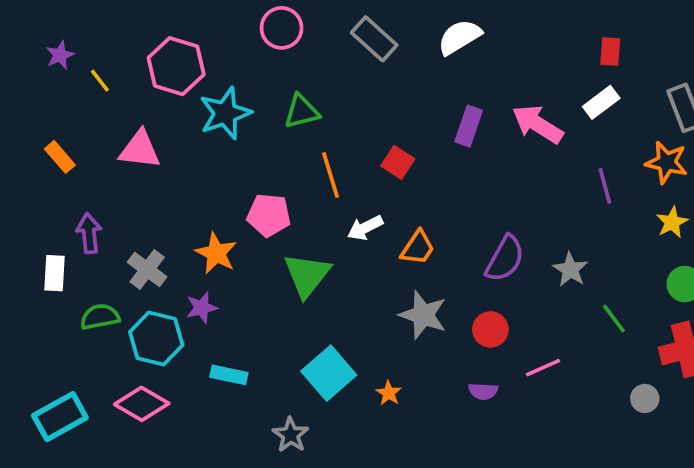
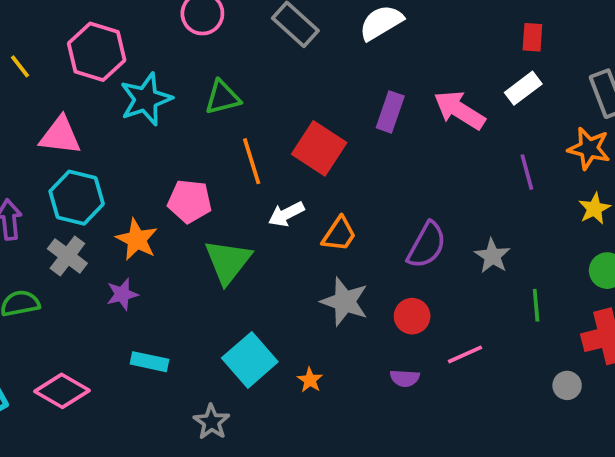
red square: (398, 162) -> (319, 148), size x1.6
green line: (614, 319) -> (536, 305), turned 32
cyan hexagon: (156, 339) -> (77, 198), moved

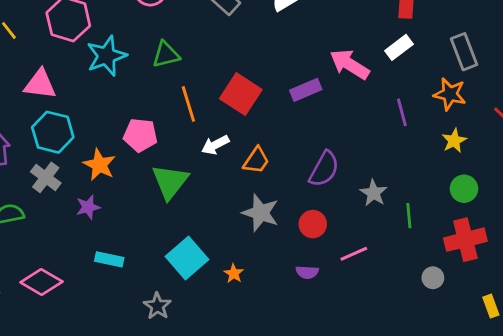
purple rectangle: (390, 112) -> (306, 90), moved, turned 48
gray star: (492, 256) -> (374, 193), moved

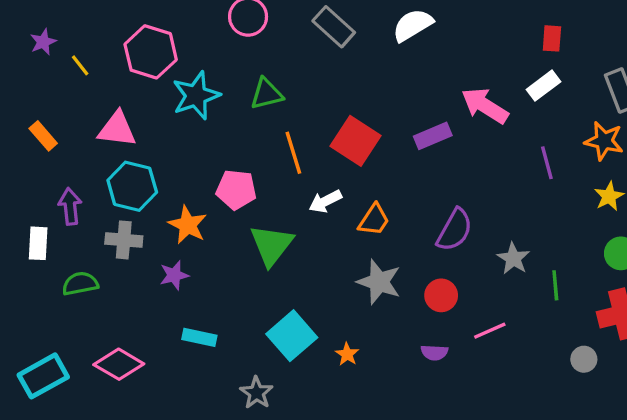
gray cross: (46, 177) -> (124, 240), turned -32

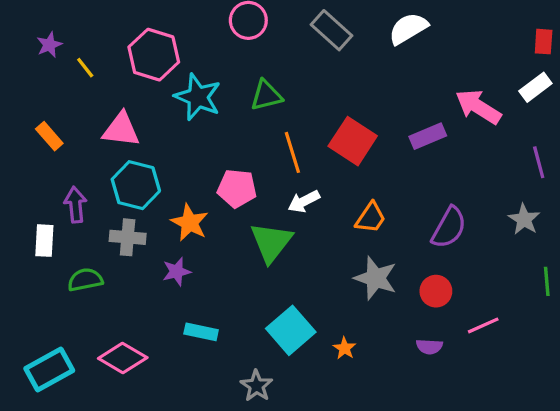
cyan star: (196, 96) -> (198, 97), turned -30
white arrow: (325, 201) -> (304, 201), moved
gray star: (513, 258) -> (524, 219), moved

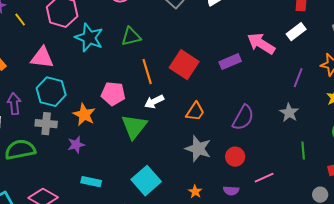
purple line: (539, 162) -> (298, 78), turned 36
green semicircle: (85, 280) -> (20, 150), size x1.4
orange star: (345, 348) -> (195, 192), moved

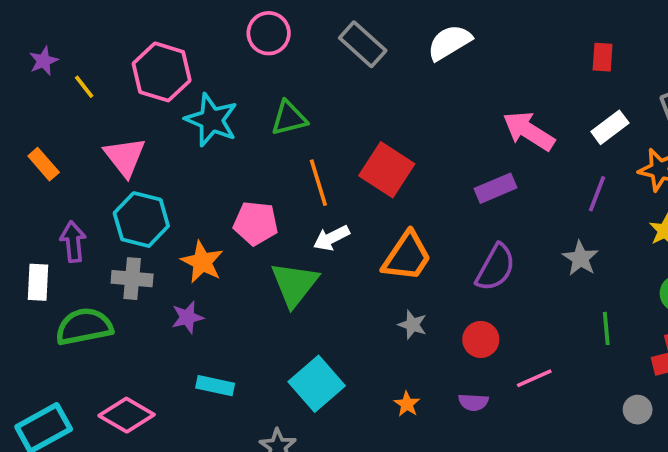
white rectangle: (296, 32) -> (610, 127), moved
pink triangle: (42, 58) -> (125, 157), turned 45
purple rectangle: (230, 62) -> (496, 188), moved
orange trapezoid: (195, 112) -> (407, 256), size x1.4
gray star: (198, 149) -> (413, 325), size x0.6

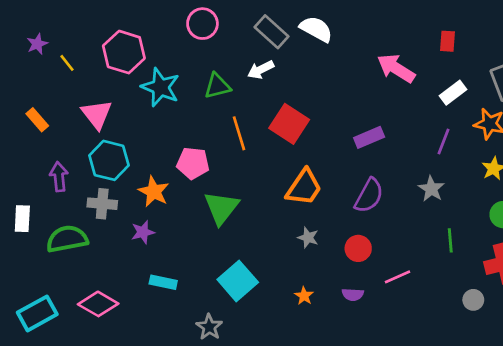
white semicircle: (449, 42) -> (316, 29), moved, turned 60
pink arrow: (529, 131) -> (396, 68), moved
white arrow: (331, 238) -> (261, 70), moved
white rectangle: (38, 282) -> (22, 219), moved

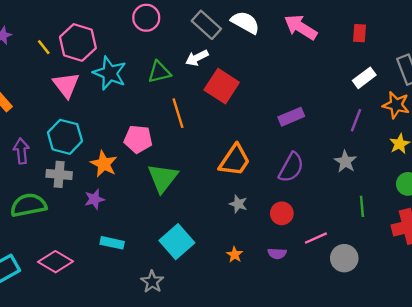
yellow line: (67, 63) -> (44, 47), moved
pink arrow: (396, 68) -> (301, 27), moved
pink triangle: (97, 114) -> (66, 85), moved
red square: (289, 124) -> (222, 86), moved
gray circle: (473, 300) -> (344, 258), moved, size x1.5

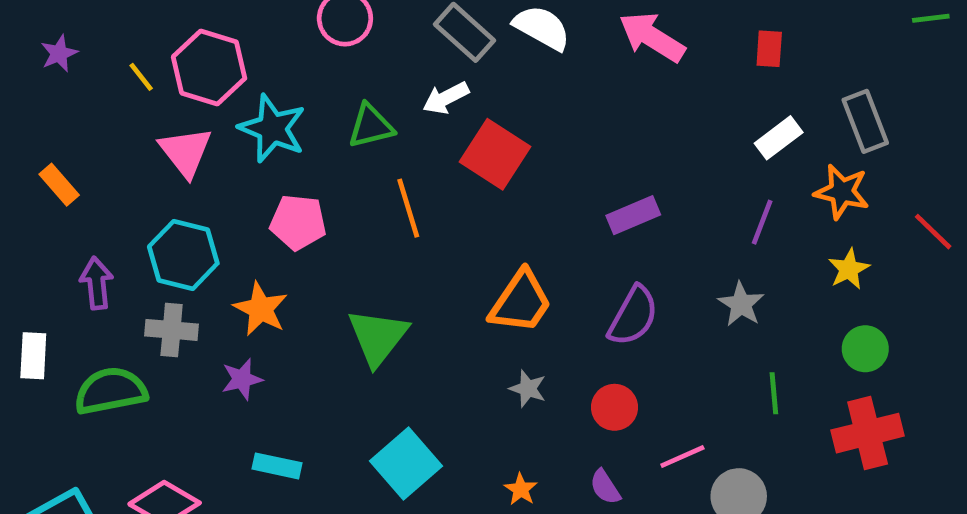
pink pentagon: (138, 139) -> (298, 222), moved
purple semicircle: (277, 253) -> (605, 487), turned 54

